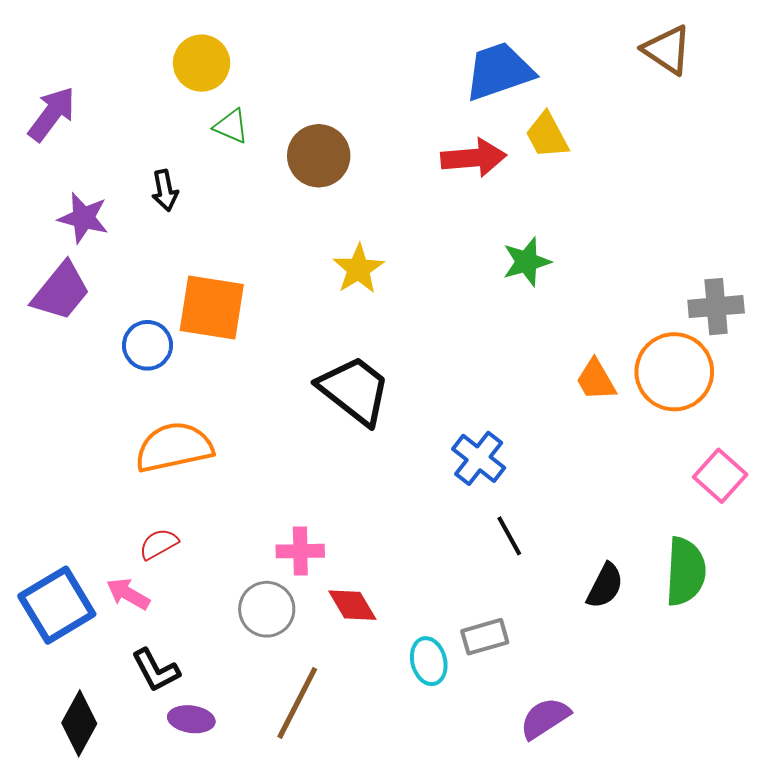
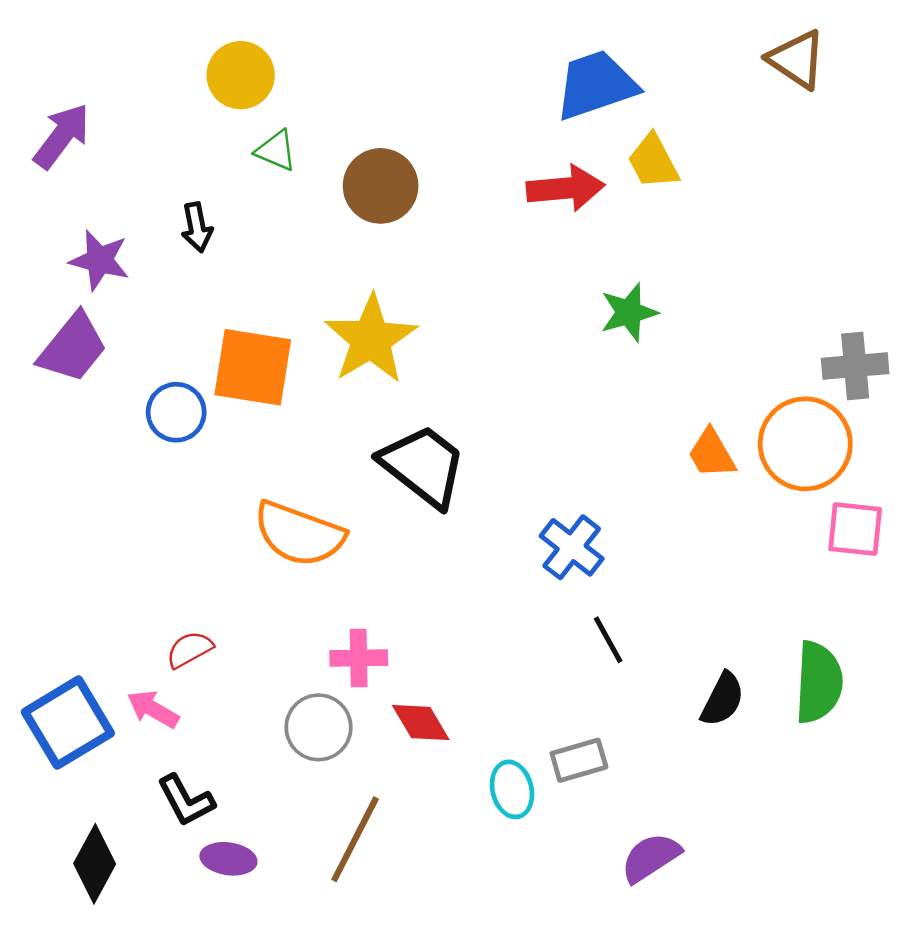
yellow star: (358, 269) -> (371, 339), moved, size x1.5
orange semicircle: (174, 447) -> (299, 534), moved, turned -148
pink square: (720, 476) -> (855, 529), moved, turned -36

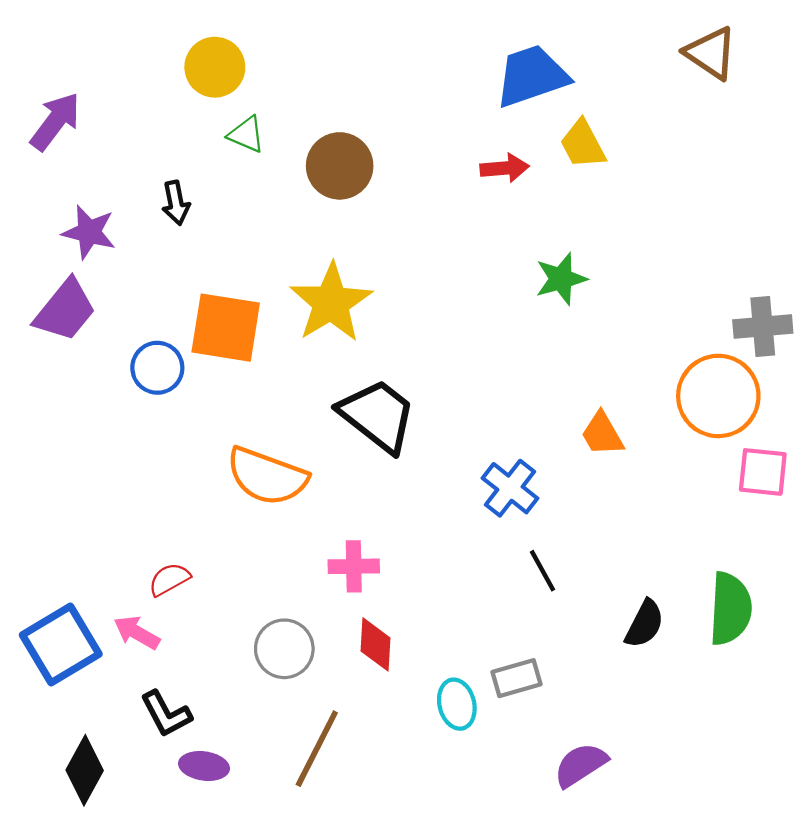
red arrow: (566, 188) -> (505, 168), size x0.7
orange trapezoid: (712, 454) -> (602, 434), moved
pink cross: (359, 658) -> (354, 566), moved
red diamond: (421, 723) -> (375, 644), turned 34

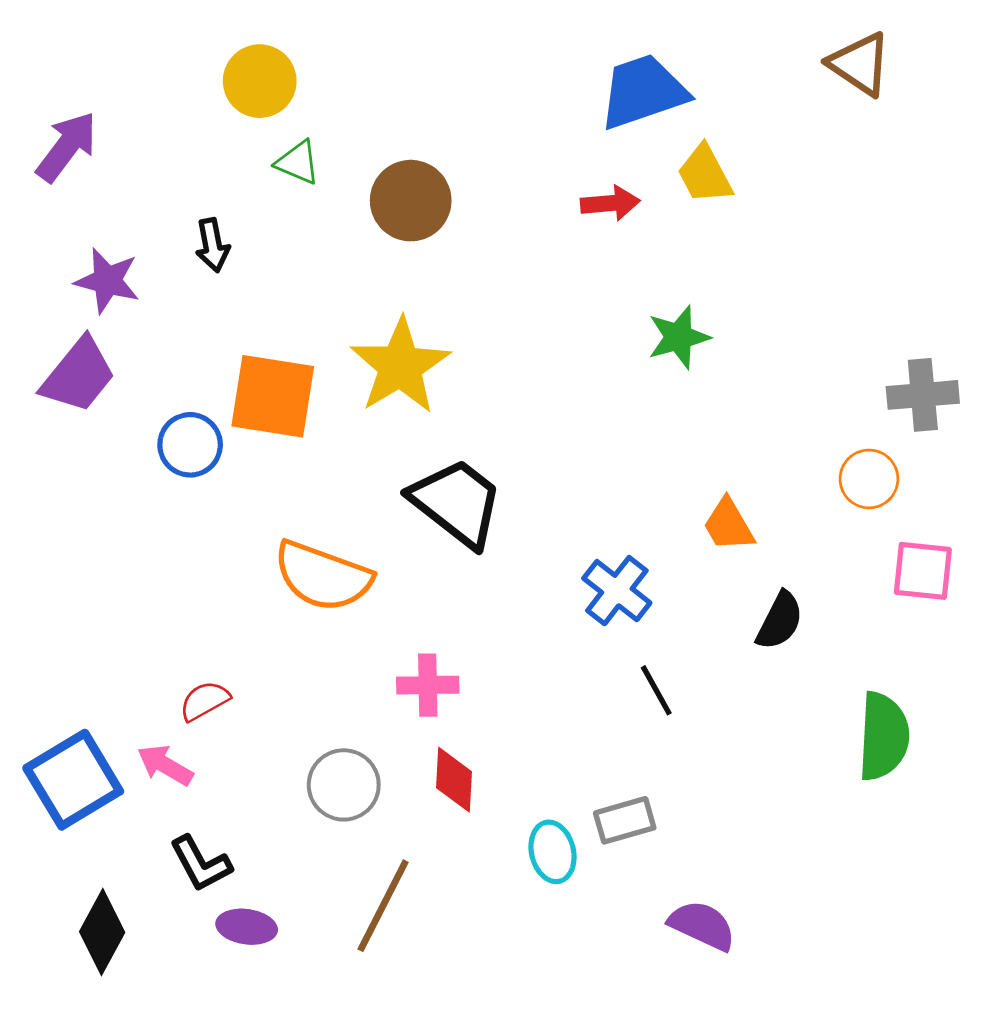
orange circle: (718, 396) -> (869, 479), size x0.6
black semicircle: (645, 624) -> (780, 621), moved
purple semicircle: (581, 765) -> (702, 925), turned 58

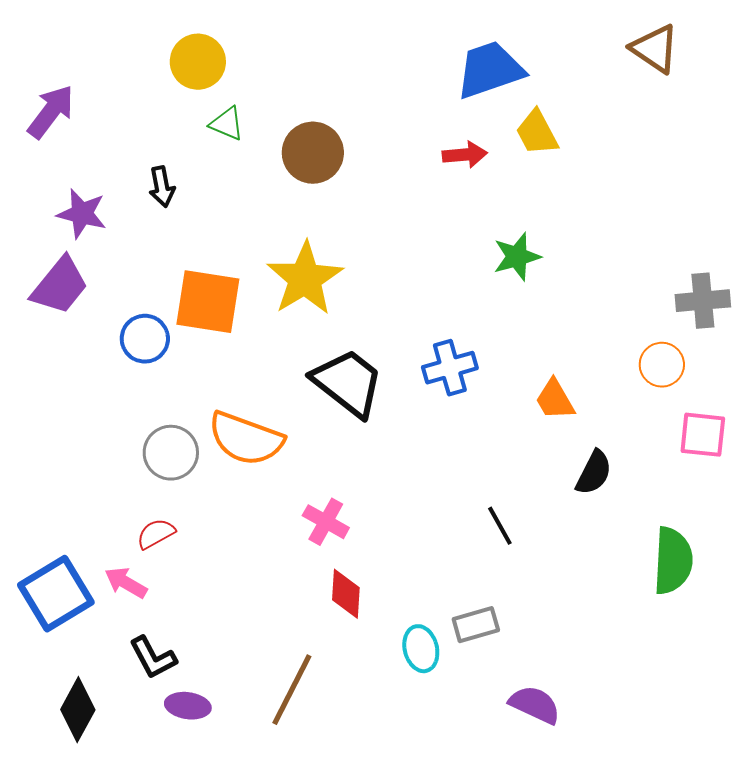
blue cross: (617, 591) -> (450, 368), moved, turned 36
pink cross: (428, 685) -> (326, 522), turned 30
gray circle: (344, 785) -> (171, 453), moved

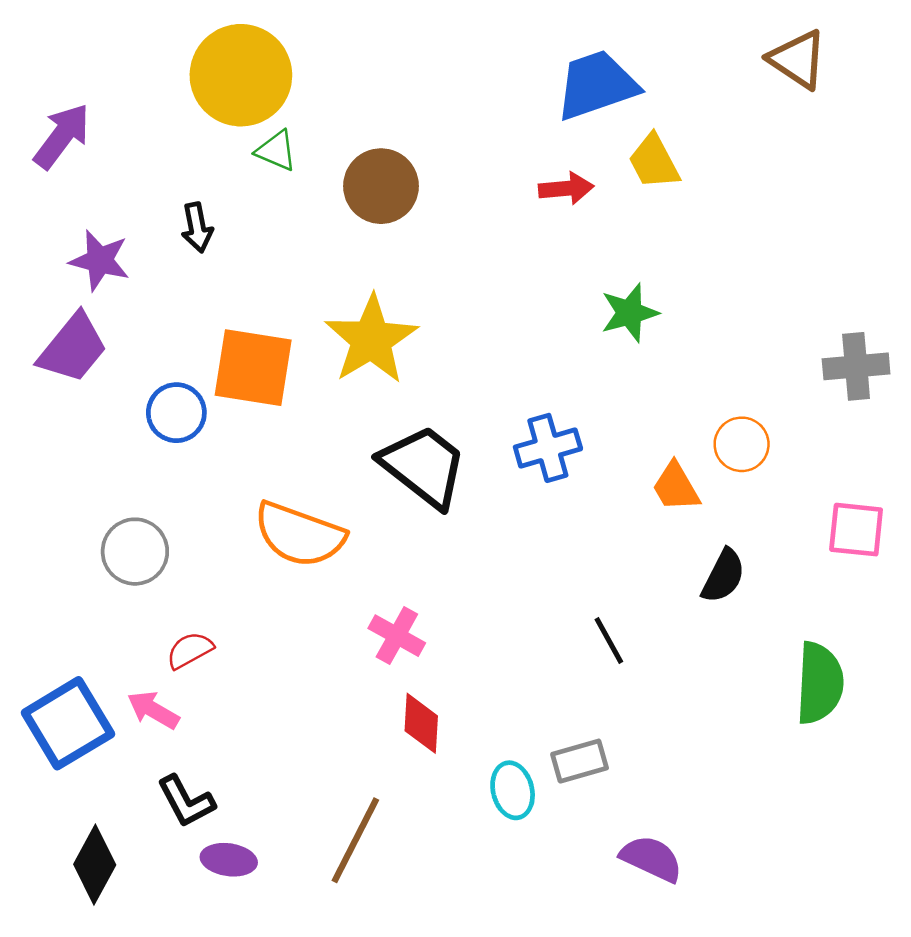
yellow circle: (198, 62) -> (241, 75), size x1.5
orange circle: (662, 365) -> (742, 444), moved
gray circle: (171, 453) -> (135, 552), moved

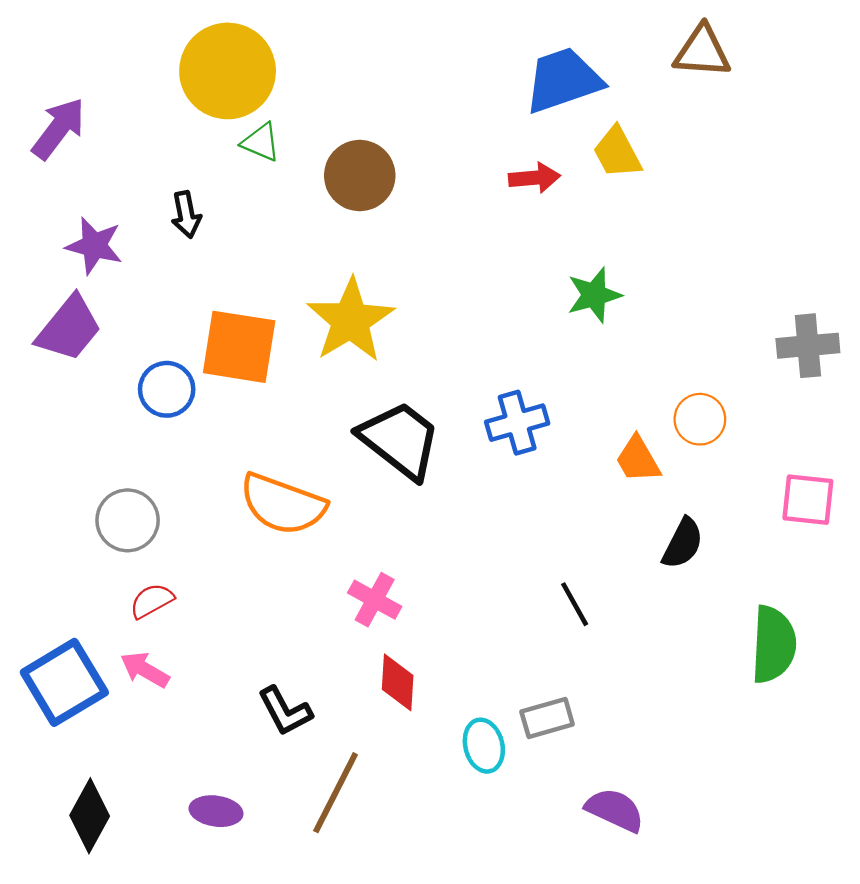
brown triangle: (798, 59) -> (702, 51), moved, turned -30
red semicircle: (190, 650) -> (152, 601), moved
black L-shape: (186, 801) -> (285, 711), moved

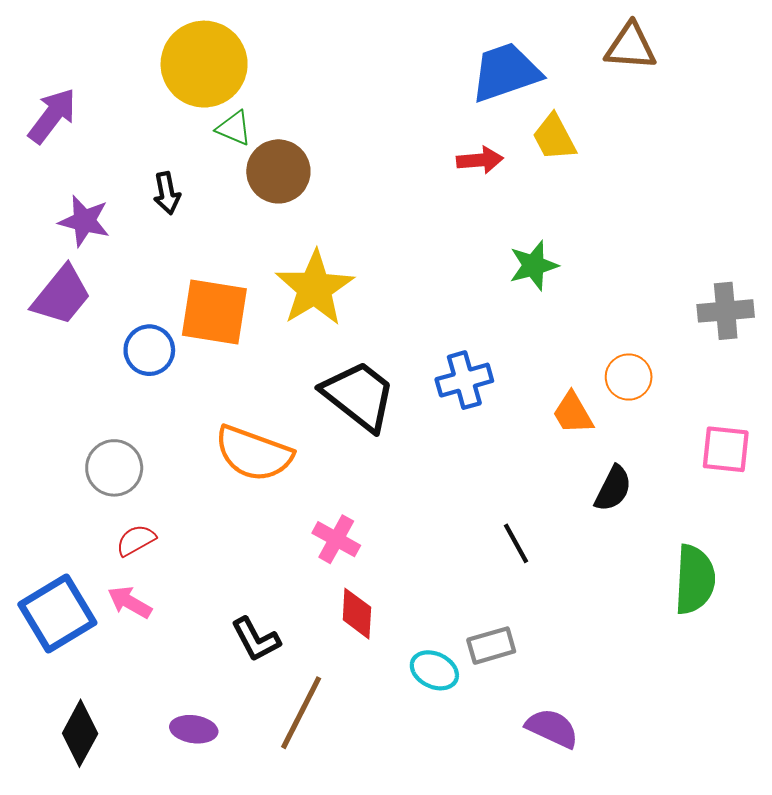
brown circle: (360, 176) -> (278, 171), moved
cyan ellipse: (484, 746) -> (434, 670), turned -51

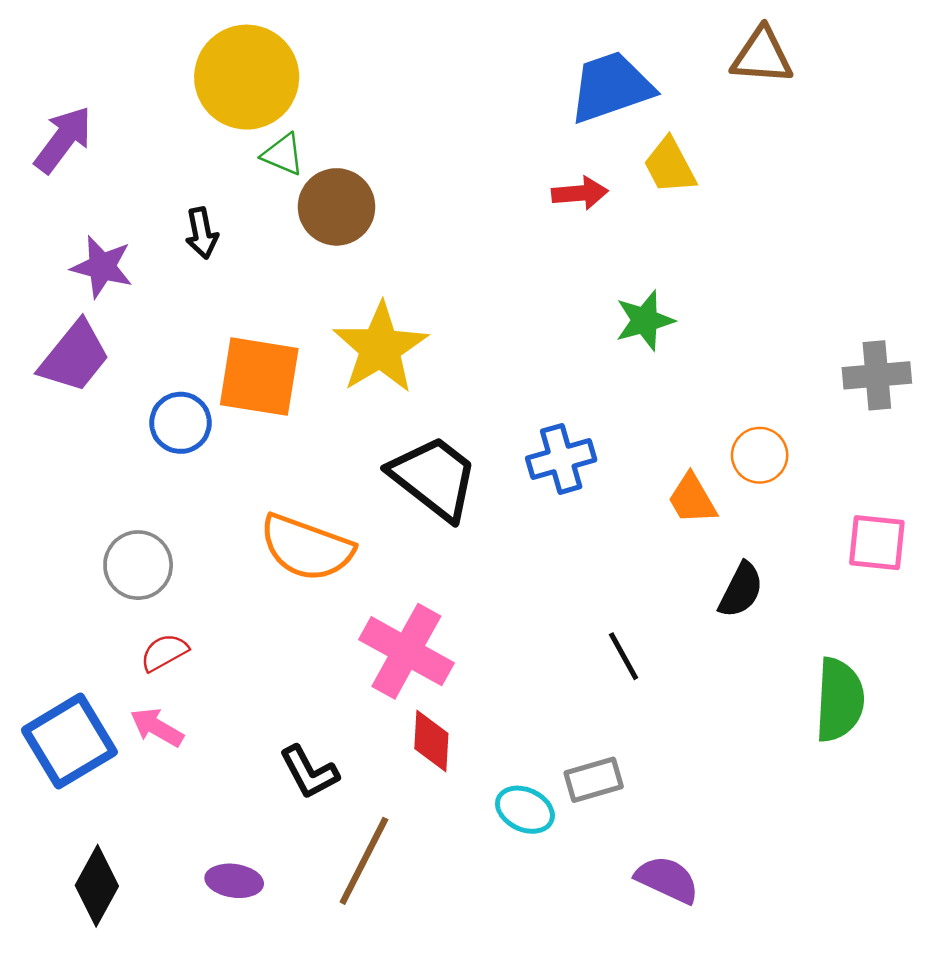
pink cross: (336, 539) -> (406, 651), size x1.6

